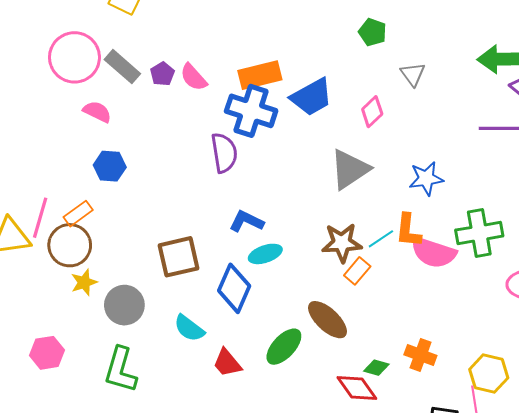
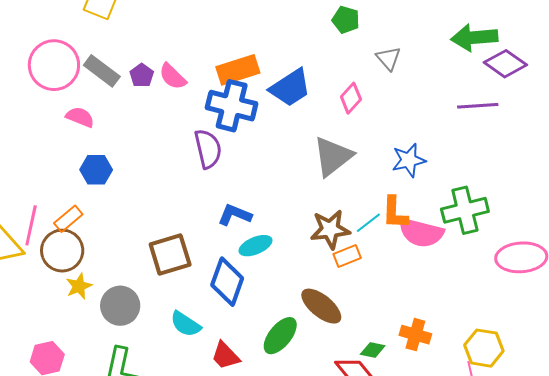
orange rectangle: (357, 271) -> (347, 256), turned 32

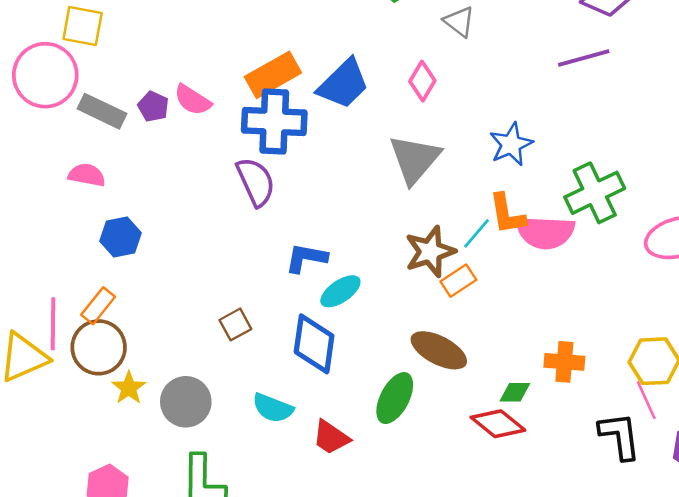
pink circle: (54, 65) -> (45, 75), moved
brown square: (170, 254) -> (235, 324), size x0.6

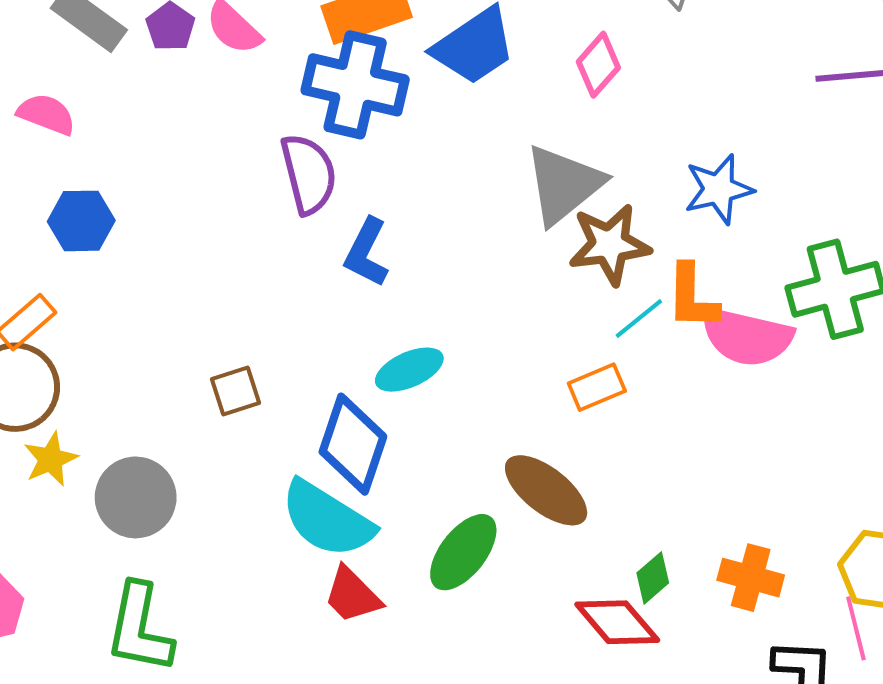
brown star: (430, 252) -> (610, 244), moved
blue L-shape: (306, 258) -> (366, 252), moved, turned -84
orange cross: (564, 362) -> (751, 578), moved
green diamond: (515, 392) -> (653, 578), turned -52
cyan semicircle: (273, 408) -> (327, 519), moved, size x1.5

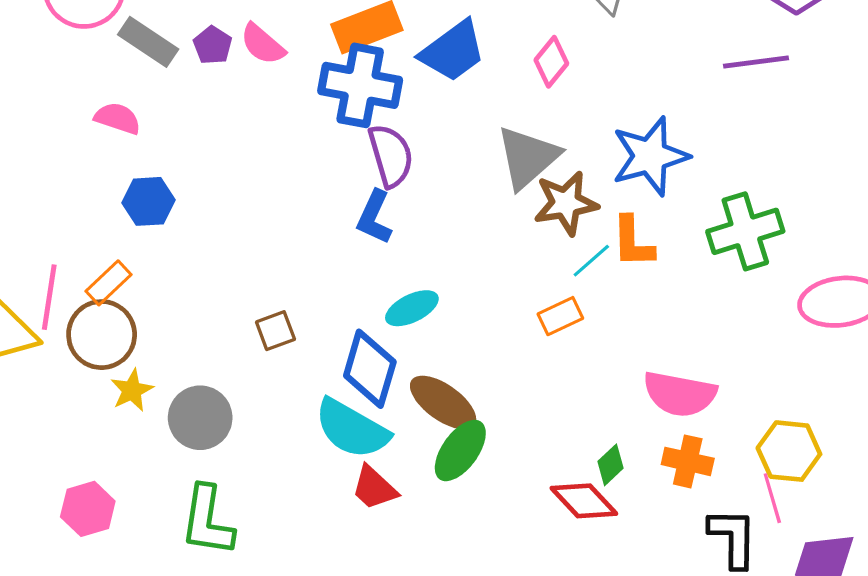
purple semicircle: (309, 174) -> (391, 156), moved
blue star: (719, 189) -> (650, 156), size x1.4
pink semicircle: (747, 337) -> (680, 394), moved
brown ellipse: (546, 490) -> (443, 403), moved

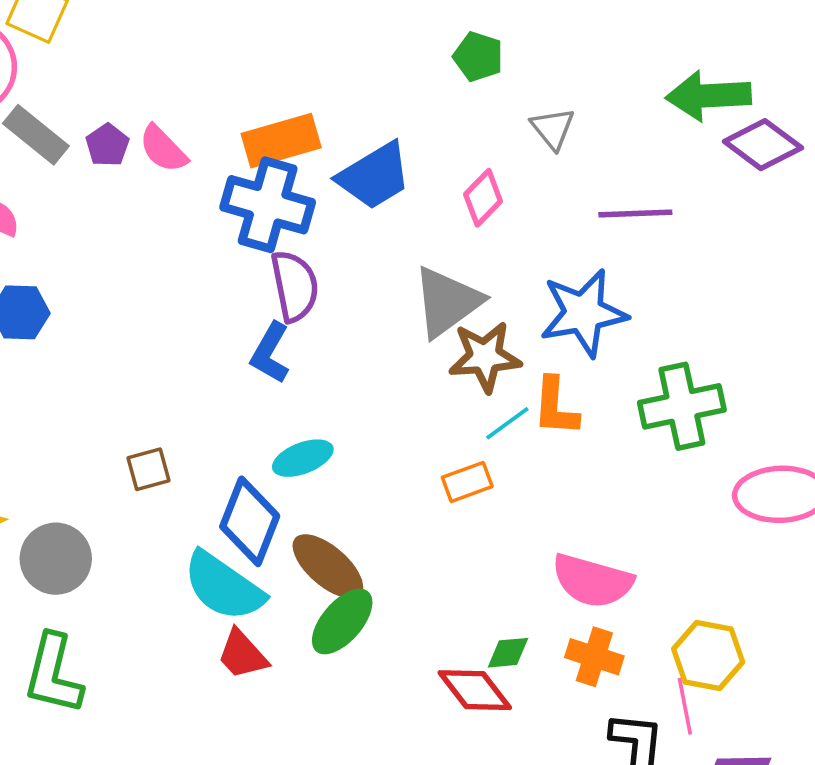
purple line: (756, 62) -> (635, 214), moved
green diamond: (610, 465) -> (508, 653), turned 33

